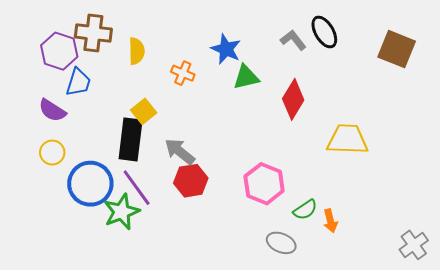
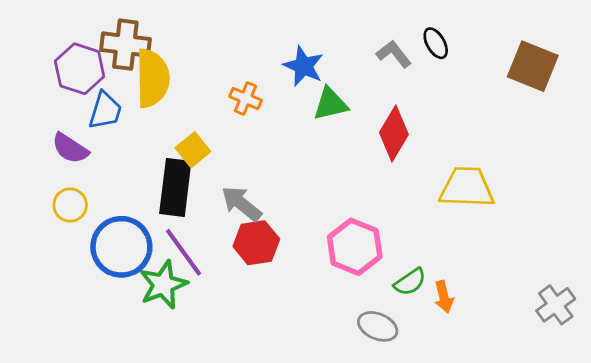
black ellipse: (324, 32) -> (436, 43), size x0.7
yellow semicircle: (137, 51) -> (152, 78), moved, size x1.6
gray cross: (414, 245) -> (556, 305), moved

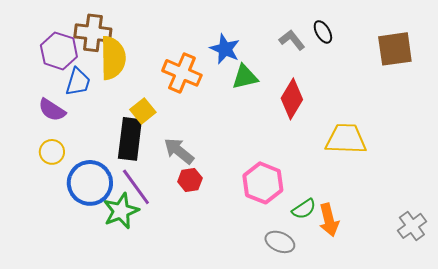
brown square: (533, 66) -> (395, 49), turned -30
orange cross: (245, 98) -> (182, 73), size x1.6
red hexagon: (256, 243) -> (190, 180), size x0.7
orange arrow: (444, 297) -> (329, 220), size x1.4

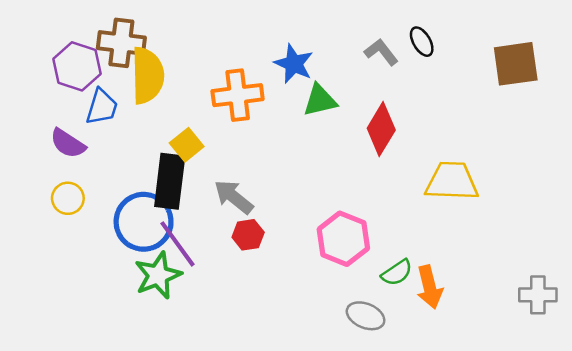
orange cross: (182, 73) -> (238, 95), turned -30
blue circle: (90, 183) -> (144, 222), moved
gray cross: (412, 226) -> (538, 295), turned 36

